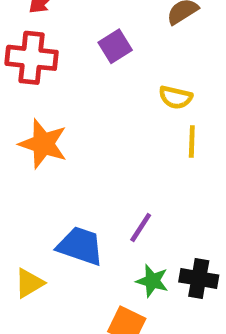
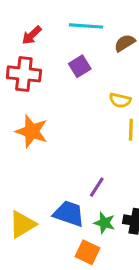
blue trapezoid: (80, 246) -> (69, 214), moved
yellow triangle: (29, 283) -> (22, 224), size x1.4

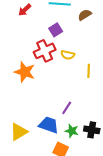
red cross: (24, 74) -> (45, 51), moved, turned -30
yellow semicircle: (120, 100) -> (68, 55), moved

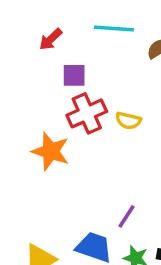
purple square: (56, 30) -> (74, 75), moved, turned 32

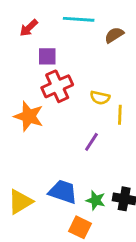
yellow semicircle: (128, 121) -> (100, 98), moved
purple line: (126, 216) -> (91, 142), moved

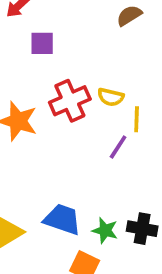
red cross: (57, 86) -> (70, 101), moved
purple line: (91, 142) -> (118, 147), moved

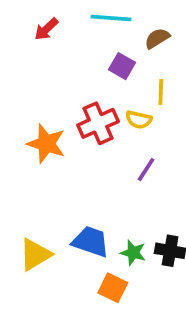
purple square: (42, 43) -> (122, 66), moved, turned 30
yellow line: (137, 119) -> (161, 92), moved

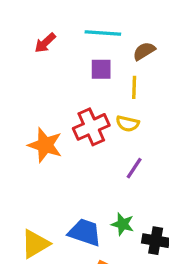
purple square: (122, 66) -> (101, 69), moved, turned -30
yellow line: (161, 92) -> (134, 87), moved
green star: (133, 253) -> (123, 224), moved

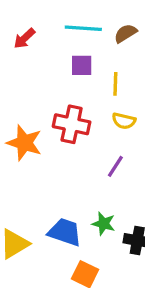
brown semicircle: (144, 51) -> (125, 33), moved
yellow semicircle: (128, 124) -> (124, 121), moved
red cross: (91, 127) -> (72, 124), turned 36

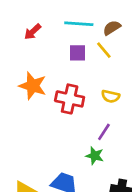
yellow line: (115, 84) -> (104, 50), moved, turned -42
orange star: (24, 143) -> (33, 86), moved
green star: (104, 224) -> (95, 156), moved

